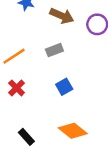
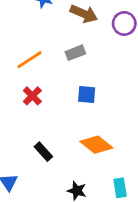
blue square: (64, 87) -> (87, 95), turned 35

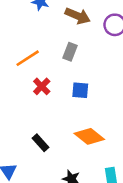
gray rectangle: (75, 53) -> (70, 52), turned -48
red cross: (32, 96) -> (42, 86), moved

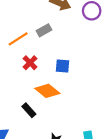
gray rectangle: (70, 52) -> (44, 30), moved, turned 40
orange diamond: (89, 136) -> (47, 91), moved

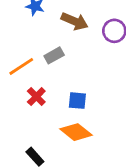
orange diamond: (47, 91) -> (76, 132), moved

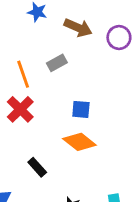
orange line: (21, 66) -> (23, 74), turned -76
red cross: (36, 97) -> (20, 109), moved, size x1.4

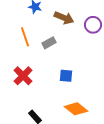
orange line: (23, 74) -> (25, 37), moved
orange diamond: (79, 142) -> (76, 109), moved

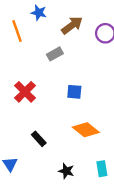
brown arrow: (64, 18) -> (72, 25), turned -60
orange line: (25, 37) -> (17, 31), moved

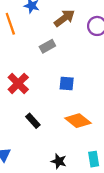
black rectangle: (39, 139) -> (33, 121), moved

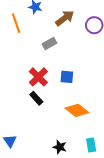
red cross: (18, 83) -> (38, 77), moved
black rectangle: (33, 121) -> (36, 98), moved

